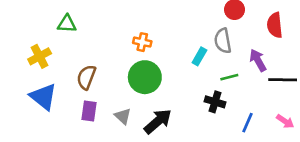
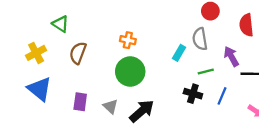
green triangle: (67, 24) -> (60, 24), turned 30
brown semicircle: (86, 77) -> (78, 53), moved
blue line: (247, 123) -> (222, 96), moved

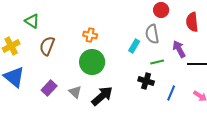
blue line: (222, 96) -> (171, 93), moved
purple rectangle: (80, 102) -> (49, 88), turned 35

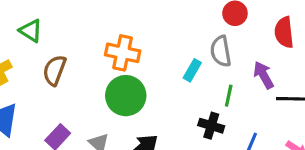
orange cross: (90, 35) -> (123, 53), size x1.5
green line: (157, 62) -> (229, 96), turned -64

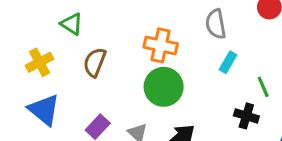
gray semicircle: (221, 51) -> (216, 24), moved
green line: (229, 96) -> (263, 87), turned -35

